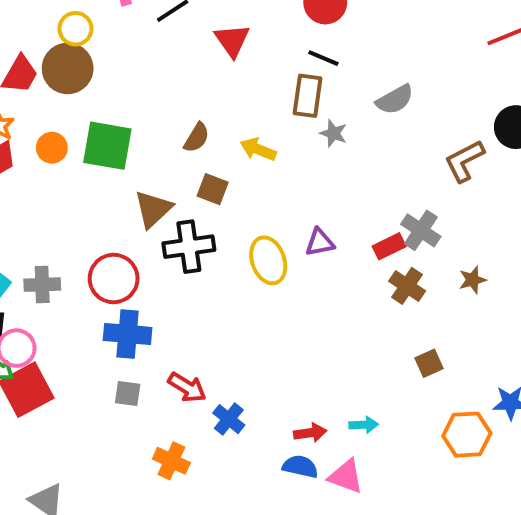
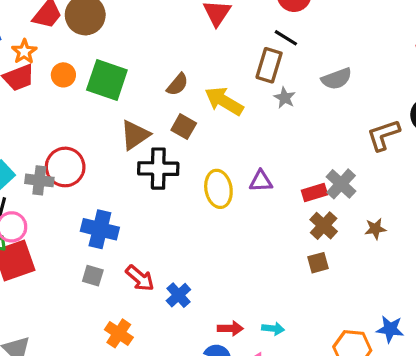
yellow arrow: (258, 149) -> (224, 101), size x1.4
red circle: (114, 278) -> (65, 167), moved
brown square: (429, 363) -> (318, 263), moved
blue cross: (229, 419) -> (178, 295), moved

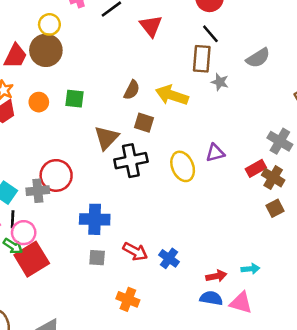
black line: (286, 38) -> (210, 34), turned 30
green square: (107, 80) -> (75, 99), size x0.6
red rectangle: (314, 192) -> (256, 168), moved

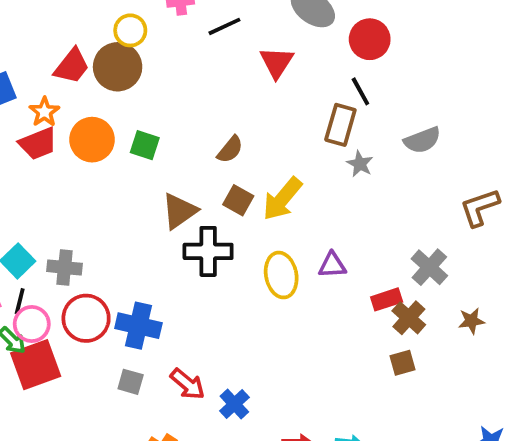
yellow arrow: (172, 95) -> (282, 199), moved, turned -80
orange circle: (39, 102) -> (92, 140), size x1.5
red circle: (56, 175) -> (86, 318), moved

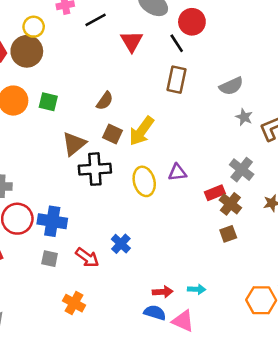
black line: (360, 91) -> (177, 43), moved
gray star: (360, 164) -> (244, 117), moved
blue cross: (234, 404) -> (121, 244), moved

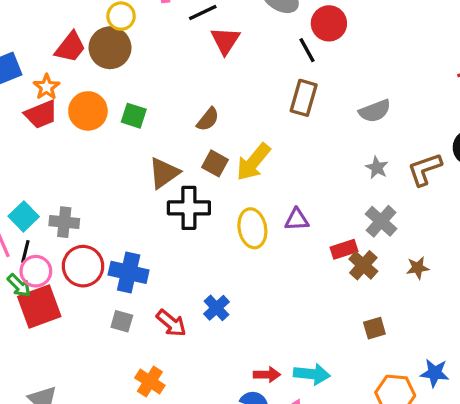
red triangle: (132, 41) -> (225, 41), moved
gray star: (244, 117) -> (377, 168), moved
brown square: (228, 234) -> (374, 328), moved
cyan arrow: (197, 289) -> (312, 374), size x1.5

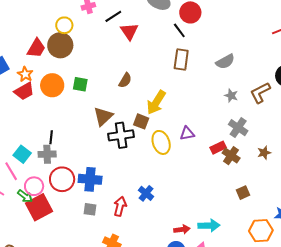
brown square: (215, 163) -> (141, 121), moved
black line: (25, 251) -> (51, 137), moved
red arrow: (171, 323) -> (120, 206), turned -108

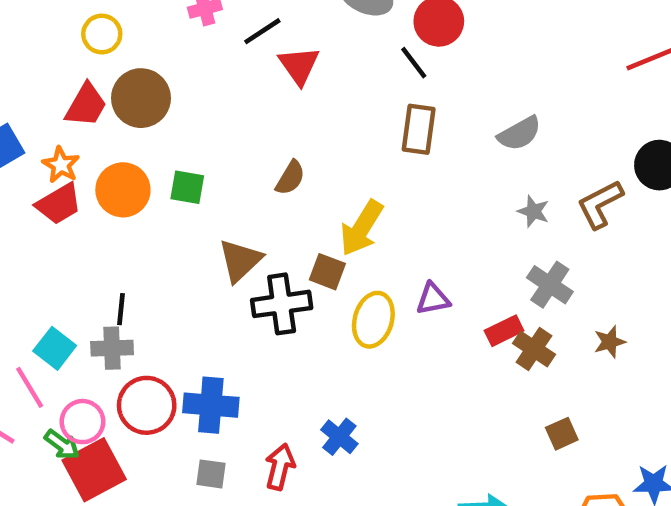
yellow circle: (64, 25) -> (102, 34), moved
yellow ellipse: (161, 142) -> (373, 320), turned 35

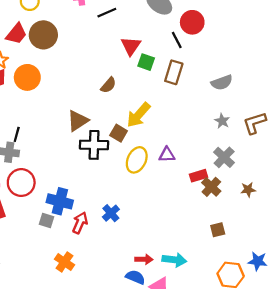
red triangle: (299, 65) -> (131, 46), moved
green square: (187, 187) -> (146, 62), moved
blue cross: (211, 405) -> (60, 201), moved

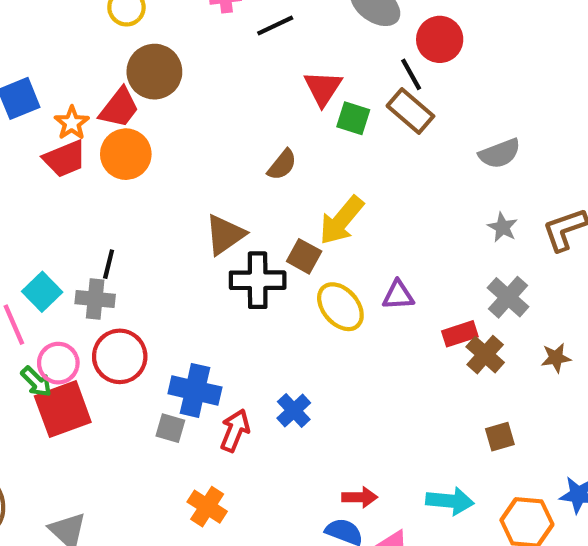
red trapezoid: (16, 34) -> (119, 108), moved
brown rectangle: (174, 72) -> (410, 111), moved, turned -65
yellow ellipse: (137, 160) -> (340, 307), turned -65
cyan arrow: (174, 260) -> (450, 501), moved

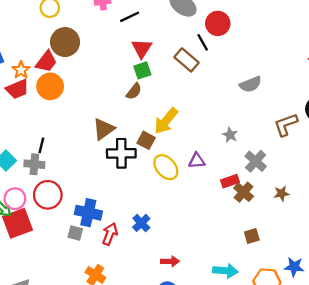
red triangle: (323, 88) -> (142, 48), moved
brown rectangle: (410, 111) -> (186, 60), moved
green square: (353, 118) -> (142, 70), moved, turned -36
gray star: (503, 227) -> (230, 135), moved
red arrow: (360, 497) -> (170, 261), moved

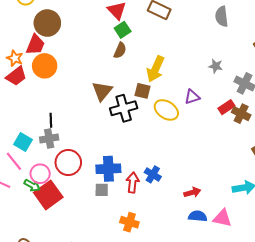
gray semicircle: (250, 84) -> (222, 16), turned 120
blue cross: (141, 223) -> (153, 174), moved

